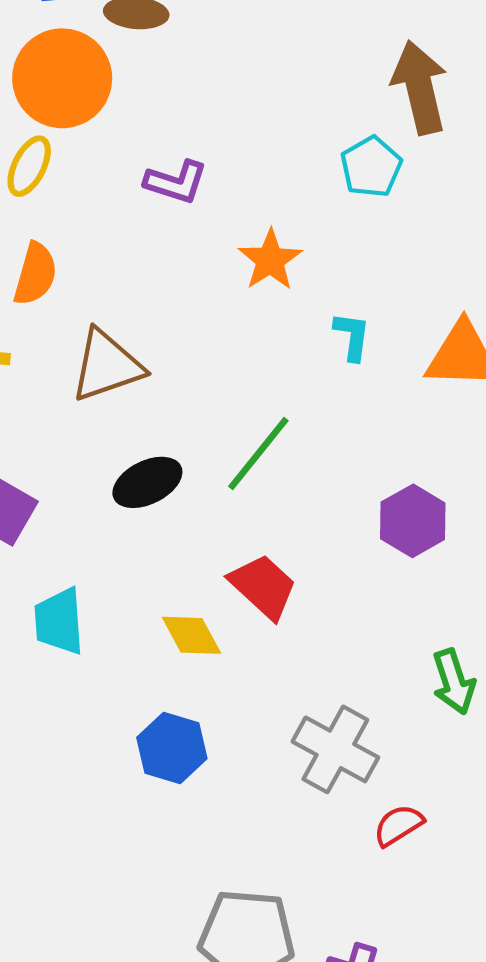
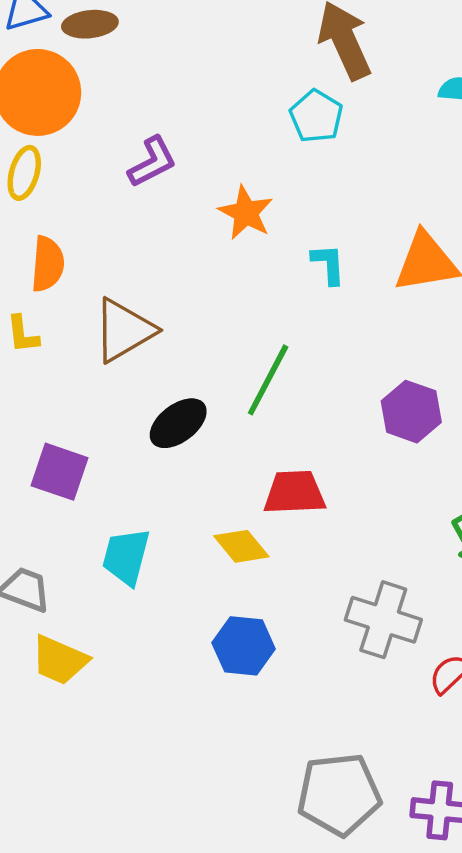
purple L-shape: (176, 182) -> (152, 162), turned -34
red trapezoid: (263, 586) -> (294, 493), turned -34
cyan trapezoid: (59, 621) -> (126, 557), turned 30

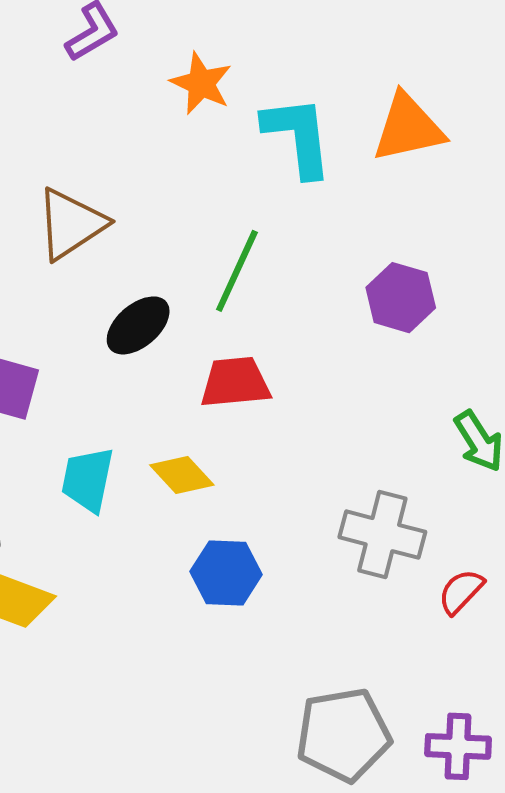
cyan L-shape: (328, 264) -> (298, 136), size x1.8
red trapezoid: (294, 493) -> (235, 382), moved
yellow diamond: (241, 546) -> (182, 475), moved

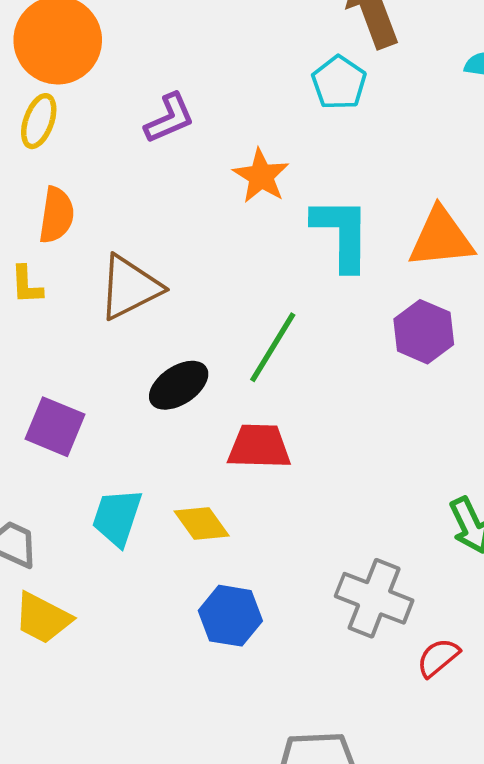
purple hexagon: (401, 298) -> (424, 332), moved

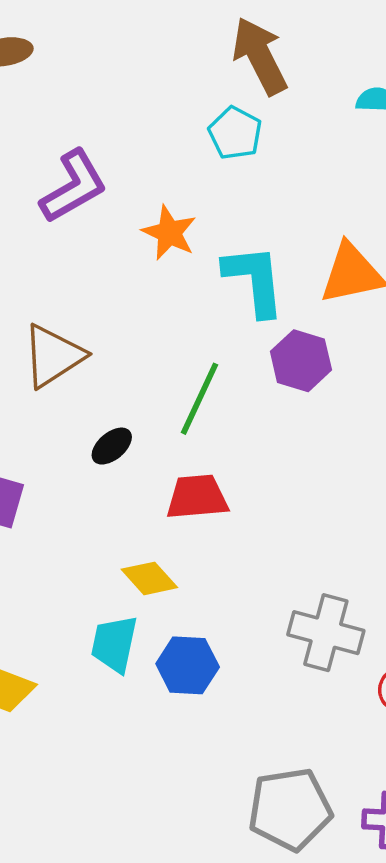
purple L-shape: (169, 118) -> (74, 186), size x1.4
purple hexagon: (424, 332) -> (301, 361), moved
black ellipse: (179, 385) -> (112, 446), size x0.7
cyan trapezoid: (117, 517) -> (114, 644), moved

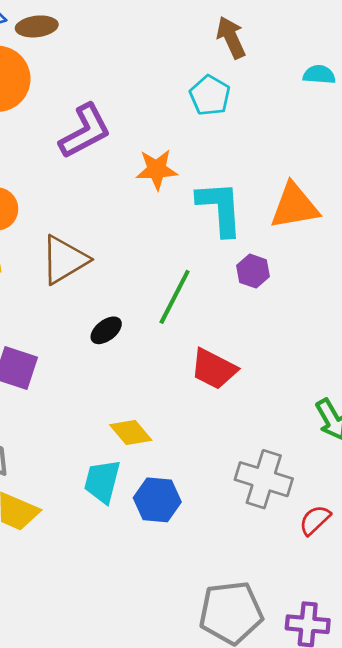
brown arrow: (260, 56) -> (231, 37), size x0.7
orange star: (169, 233) -> (157, 169), turned -30
purple hexagon: (301, 361) -> (253, 271), size x0.7
red trapezoid: (197, 497) -> (214, 369), moved, turned -150

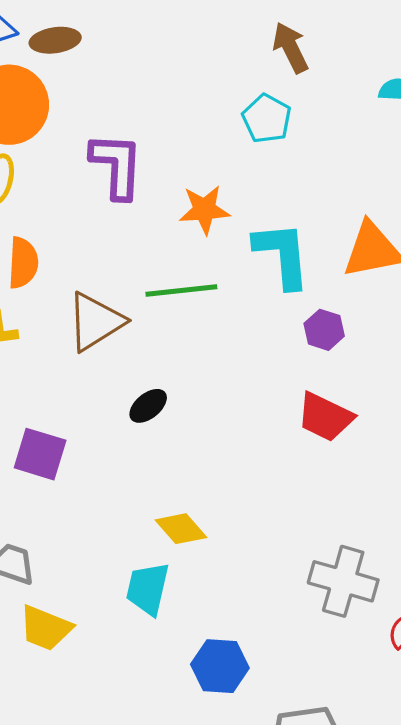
purple L-shape: (85, 131) -> (117, 166), turned -58
green line: (175, 297) -> (181, 291), moved, turned 58
red trapezoid: (214, 369) -> (325, 417), moved
blue hexagon: (157, 500) -> (220, 666), moved

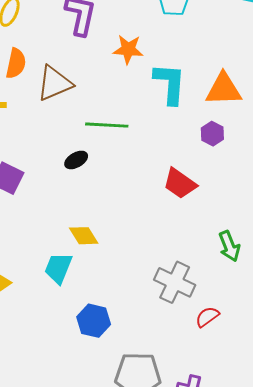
green line: (181, 291) -> (107, 125), moved
brown triangle: (95, 322) -> (55, 83), moved
purple hexagon: (324, 330) -> (212, 134), moved

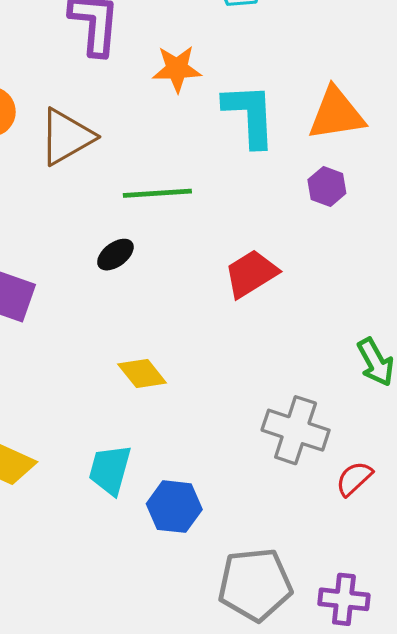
red trapezoid: (180, 183) -> (251, 274), moved, turned 120
cyan trapezoid: (58, 268) -> (110, 470), moved

